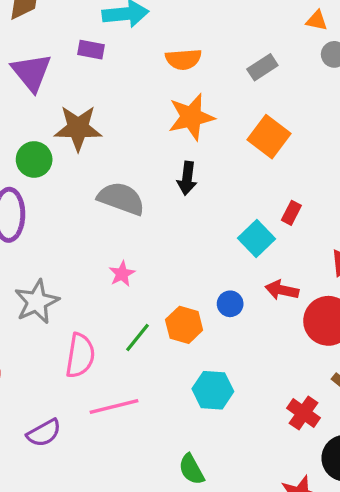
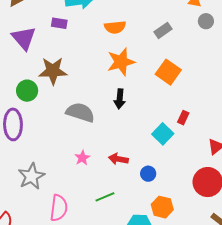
red arrow: (282, 290) -> (118, 159), moved
orange hexagon: (184, 325) -> (162, 207), moved
green line: (137, 337) -> (105, 197), moved, turned 30

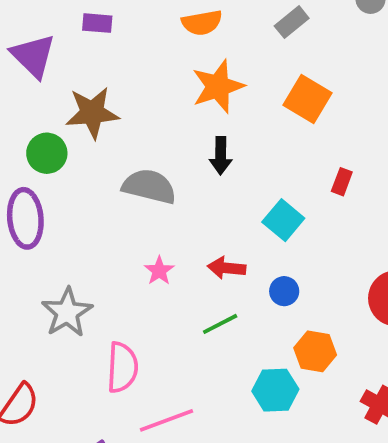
cyan square: (163, 134) -> (283, 220), moved
green line: (105, 197) -> (220, 324), moved

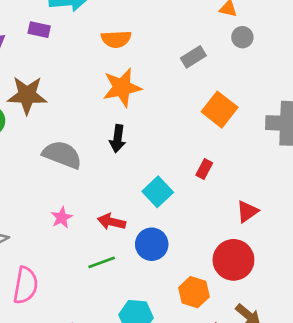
gray rectangle: (292, 22) -> (193, 57), moved
orange square: (307, 99) -> (220, 110), moved
blue circle: (284, 291) -> (152, 244), size x1.5
orange hexagon: (315, 351) -> (194, 292), moved

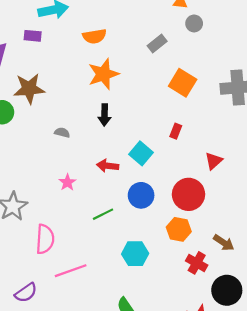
gray semicircle: (62, 155) -> (62, 133), size x0.5
red arrow: (111, 222) -> (108, 166), moved
red circle: (233, 260) -> (189, 194), moved

